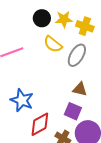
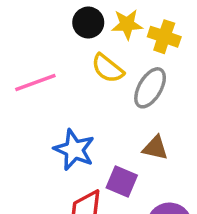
blue star: (22, 100) -> (74, 150), moved
purple square: (73, 111) -> (122, 181), moved

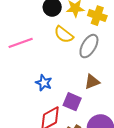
brown triangle: (155, 148) -> (92, 82), turned -35
blue star: (74, 150) -> (44, 83), size x0.7

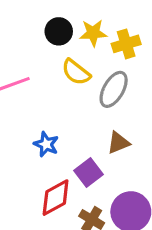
yellow cross: (97, 16) -> (126, 44), turned -36
purple square: (72, 102) -> (88, 172), turned 30

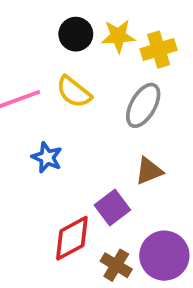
yellow semicircle: (76, 72) -> (74, 92), moved
blue star: (46, 144) -> (47, 157), moved

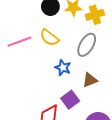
blue star: (47, 157) -> (63, 68), moved

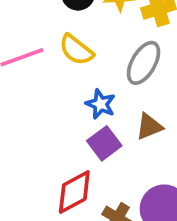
purple square: (70, 100) -> (104, 143), moved

